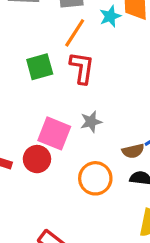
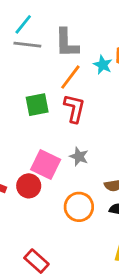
cyan star: (110, 16) -> (103, 65), turned -30
gray star: (91, 122) -> (79, 157), turned 30

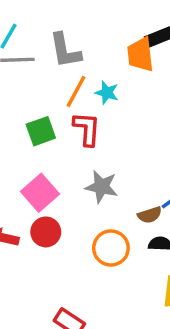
cyan star: (103, 65) -> (107, 93), moved
gray star: (79, 157) -> (101, 187), size x1.4
pink square: (46, 165) -> (40, 193), moved, turned 32

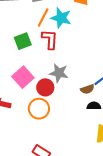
cyan star: (107, 93) -> (61, 18), size x1.5
red circle: (46, 232) -> (45, 87), moved
orange circle: (111, 248) -> (39, 109), moved

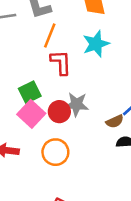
cyan star: (61, 18) -> (96, 44), moved, turned -30
green square: (23, 41) -> (30, 92), moved
red circle: (45, 87) -> (59, 112), moved

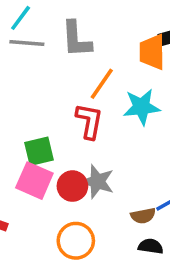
orange line: (50, 35) -> (102, 84), moved
pink square: (31, 114) -> (34, 181), turned -32
orange circle: (55, 152) -> (76, 241), moved

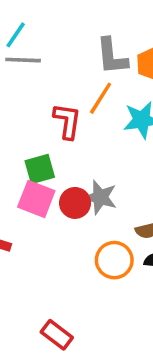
gray L-shape: (76, 39) -> (112, 56), moved
red L-shape: (89, 121) -> (67, 121), moved
orange circle: (76, 241) -> (114, 260), moved

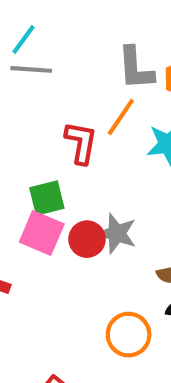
orange circle: (114, 260) -> (129, 335), moved

